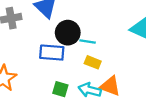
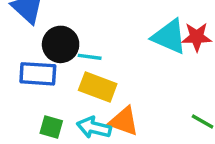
yellow rectangle: (93, 62) -> (98, 87), size x1.5

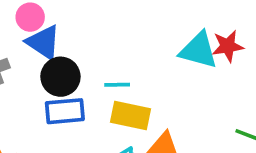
black circle: (61, 44) -> (60, 77), moved

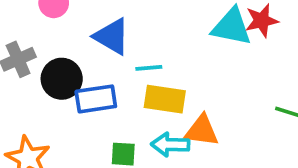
blue triangle: (43, 42) -> (112, 36), moved
black circle: (60, 77) -> (62, 79), moved

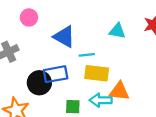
cyan triangle: (232, 27) -> (117, 31), moved, size x0.7
black circle: (62, 79) -> (39, 83), moved

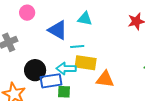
cyan triangle: (117, 31) -> (85, 19), moved
blue rectangle: (56, 74) -> (51, 81), moved
cyan arrow: (101, 100) -> (66, 68), moved

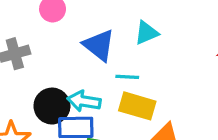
cyan triangle: (85, 19) -> (147, 33), turned -42
cyan arrow: (66, 68) -> (84, 101), moved

